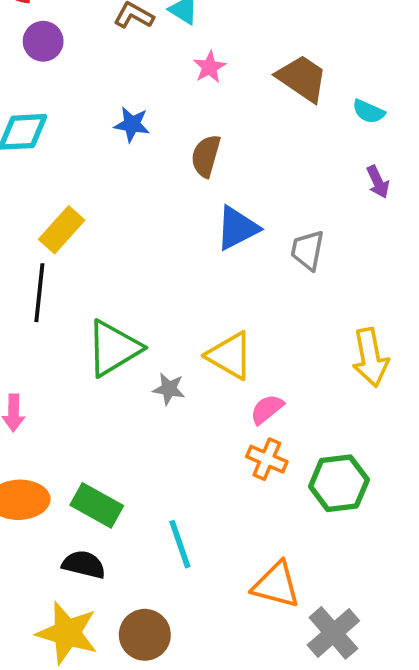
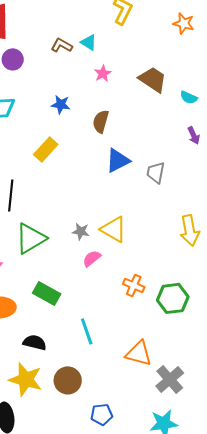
yellow rectangle: (62, 230) -> (46, 149), moved
green triangle: (113, 348) -> (31, 238), moved
gray star: (169, 389) -> (81, 231), moved
pink semicircle: (267, 409) -> (92, 258), moved
green rectangle: (97, 505) -> (47, 293), moved

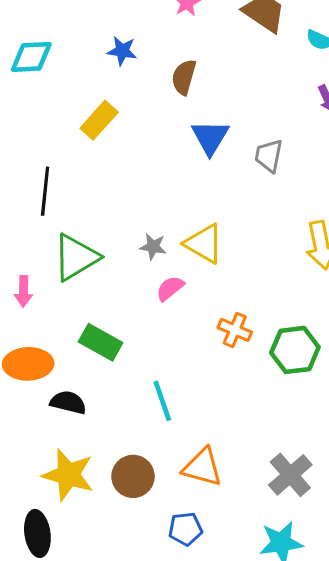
blue triangle: (118, 160) -> (210, 137), turned -32
black semicircle: (35, 342) -> (68, 402), moved
orange triangle: (139, 353) -> (202, 467), moved

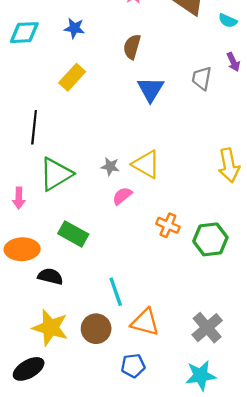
blue star: (122, 51) -> (74, 28), moved
gray trapezoid: (269, 156) -> (202, 78), moved
cyan line: (162, 401) -> (116, 292), moved
black ellipse: (37, 533) -> (29, 369), turned 68

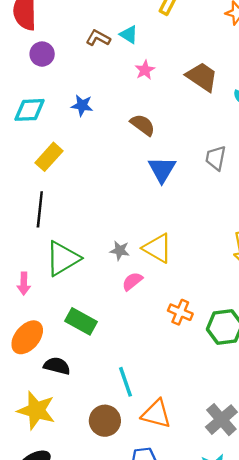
brown semicircle: (132, 47) -> (143, 125), turned 110
yellow rectangle: (72, 77) -> (49, 157), moved
orange ellipse: (22, 249) -> (27, 337), turned -48
yellow star: (50, 328) -> (36, 410), moved

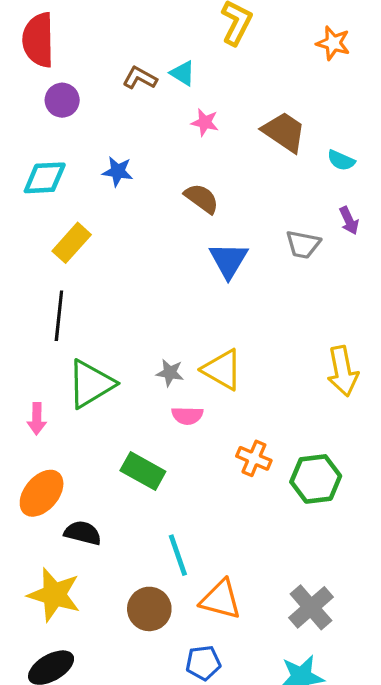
pink star: (145, 70) -> (205, 122), turned -30
gray trapezoid: (216, 158) -> (303, 244), turned -90
pink semicircle: (132, 281) -> (187, 416), turned -140
green rectangle: (81, 321) -> (143, 471), moved

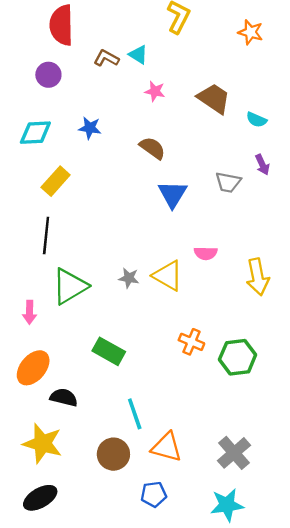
red semicircle: (38, 40) -> (61, 25), moved
pink semicircle: (187, 416) -> (206, 253), moved

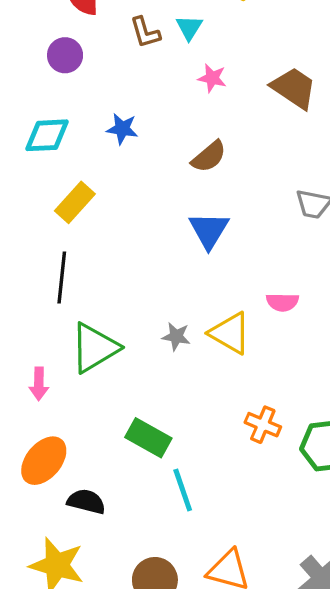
cyan triangle: (138, 55) -> (189, 27), turned 30
brown L-shape: (106, 58) -> (145, 32), turned -135
brown semicircle: (152, 148) -> (209, 157), turned 104
blue triangle: (173, 194) -> (209, 230), moved
cyan line: (135, 414) -> (183, 490), moved

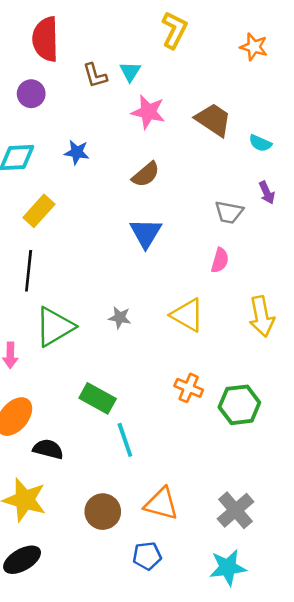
pink star: (212, 78) -> (148, 112), size x1.5
pink semicircle: (282, 302) -> (220, 260), moved, turned -75
yellow triangle: (230, 333) -> (187, 315), moved

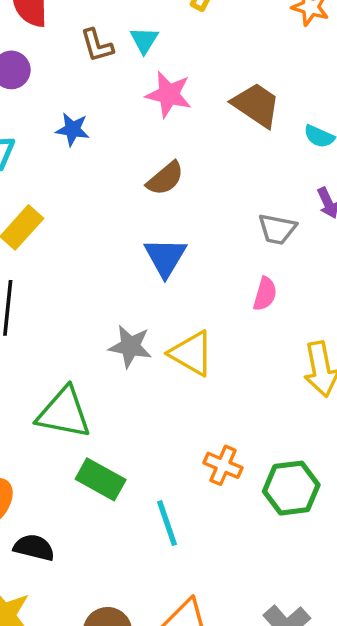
blue star: (77, 152) -> (73, 129), moved
yellow triangle: (187, 315) -> (191, 353), moved
gray star: (120, 318) -> (130, 346), moved, size x1.4
green triangle: (55, 327) -> (64, 413), moved, turned 42
cyan line: (125, 440) -> (167, 523), moved

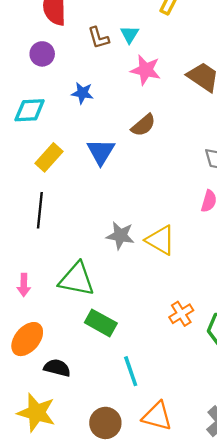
blue triangle: (165, 257) -> (101, 152), moved
orange cross: (223, 465) -> (181, 314), turned 35
cyan line: (167, 523) -> (131, 371), moved

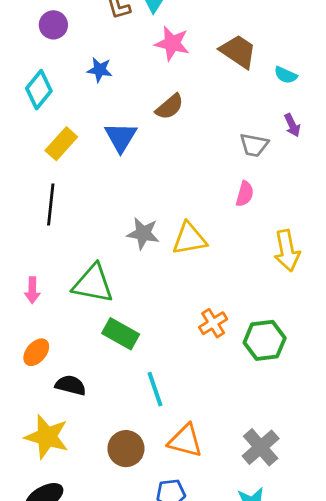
cyan diamond: (30, 110) -> (39, 90), turned -48
yellow triangle: (161, 240) -> (189, 239), turned -40
orange ellipse: (27, 339) -> (36, 352), size x0.7

